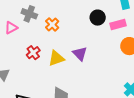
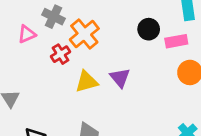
orange cross: (52, 24) -> (84, 34), size x1.5
red cross: (33, 53) -> (61, 54), moved

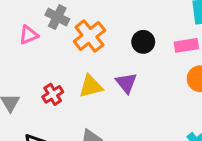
black circle: (149, 29) -> (143, 42), moved
red cross: (61, 54) -> (53, 94), moved

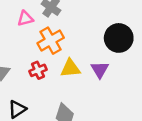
orange cross: (89, 36) -> (51, 41), moved
black circle: (143, 42) -> (119, 38), size x1.5

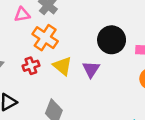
orange cross: (51, 41) -> (45, 38), turned -30
yellow triangle: (70, 68) -> (62, 66), turned 42

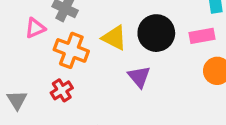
yellow triangle: (62, 66) -> (114, 38), moved

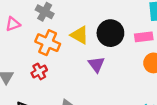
pink triangle: (35, 28) -> (13, 24), moved

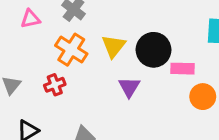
yellow triangle: (80, 35) -> (114, 46), turned 30
pink rectangle: (144, 37) -> (182, 69), moved

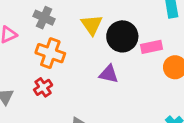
yellow triangle: (114, 46) -> (92, 25), moved
purple triangle: (129, 87) -> (109, 74), turned -36

